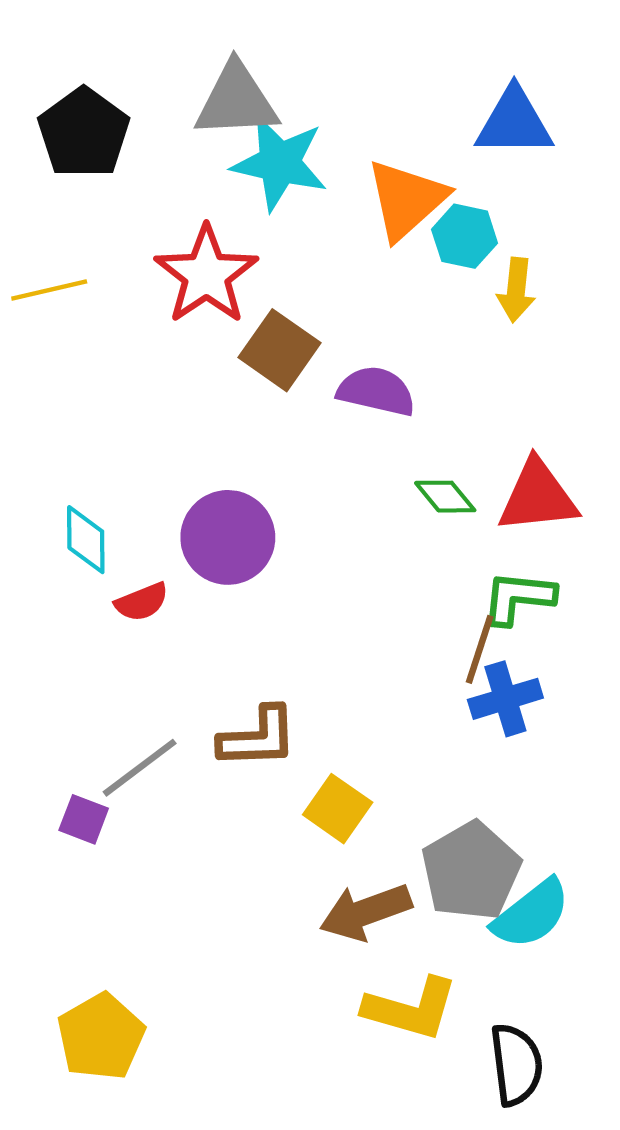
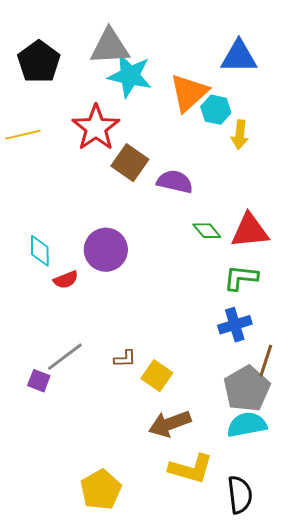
brown line: (480, 649) -> (266, 361), moved
brown L-shape: (258, 738) -> (125, 359), moved, size x0.6
gray pentagon: (471, 871) -> (247, 389), moved
cyan semicircle: (531, 914) -> (247, 425), turned -153
yellow pentagon: (101, 1037) -> (101, 490), moved

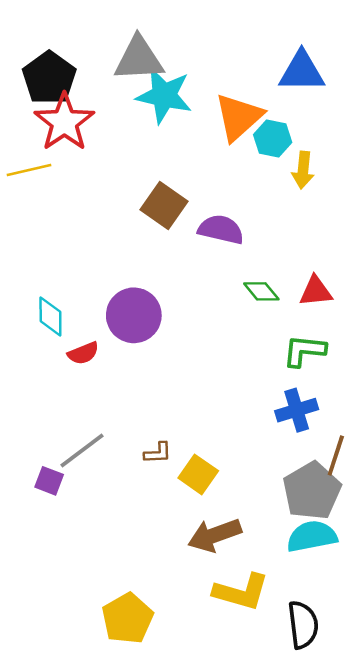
red star: (96, 128) -> (64, 122), moved
red triangle: (250, 231) -> (316, 291), size x0.7

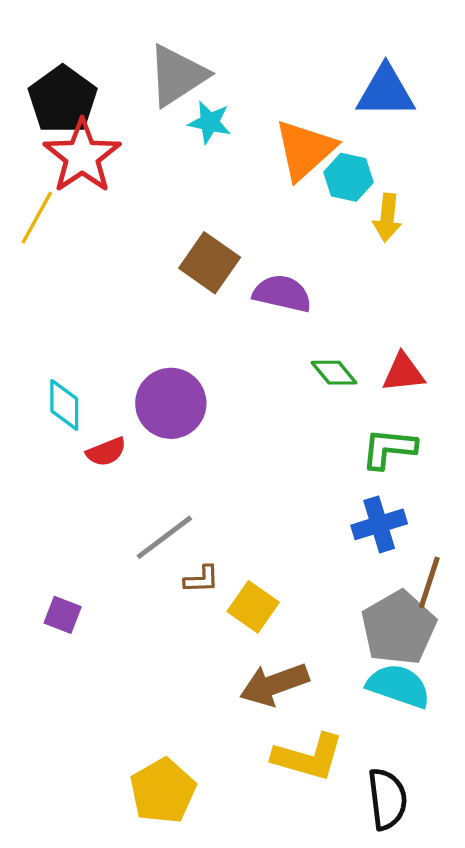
gray triangle: (139, 59) -> (177, 75), turned -30
cyan star: (164, 96) -> (210, 122), size x0.6
yellow line: (29, 170) -> (37, 218), turned -48
gray line: (82, 450) -> (164, 537), moved
cyan semicircle: (312, 536) -> (399, 686), turned 30

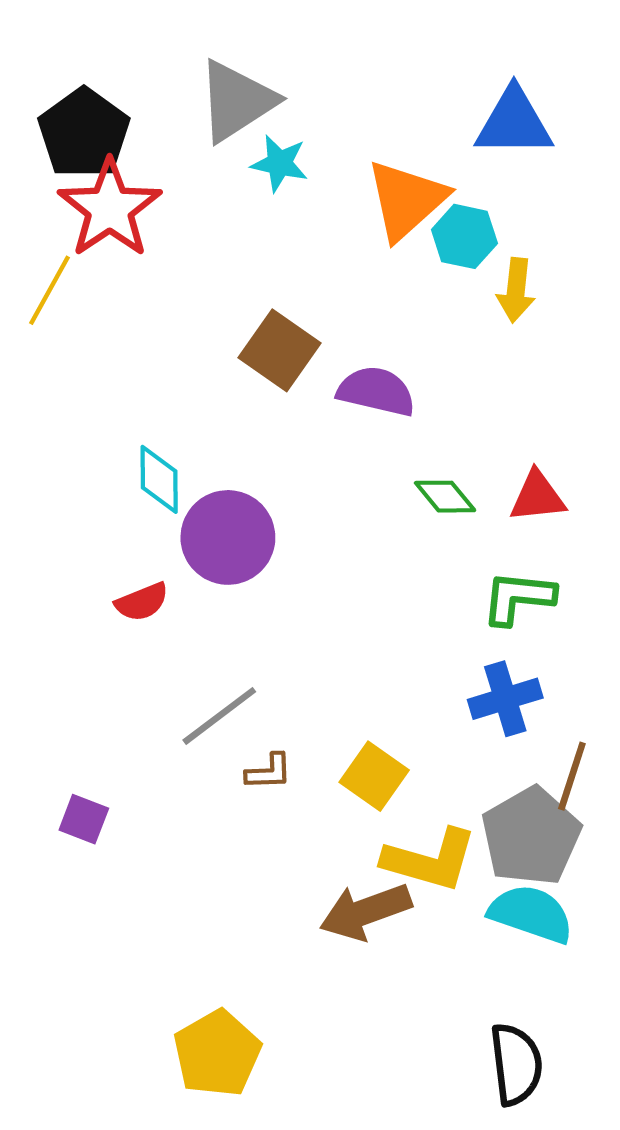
cyan diamond: (64, 405) -> (159, 479), moved
yellow square: (253, 607) -> (374, 776), moved
yellow L-shape: (308, 757) -> (430, 860), moved

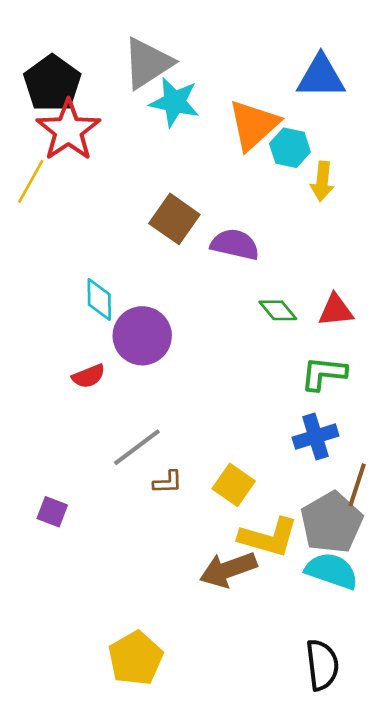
cyan star: (280, 163) -> (174, 102), size x1.4

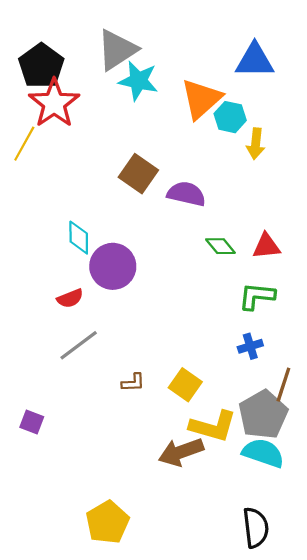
blue cross: (315, 437) -> (250, 346), size x0.7
gray line: (137, 447) -> (79, 345), moved
purple square: (52, 512) -> (32, 422), moved

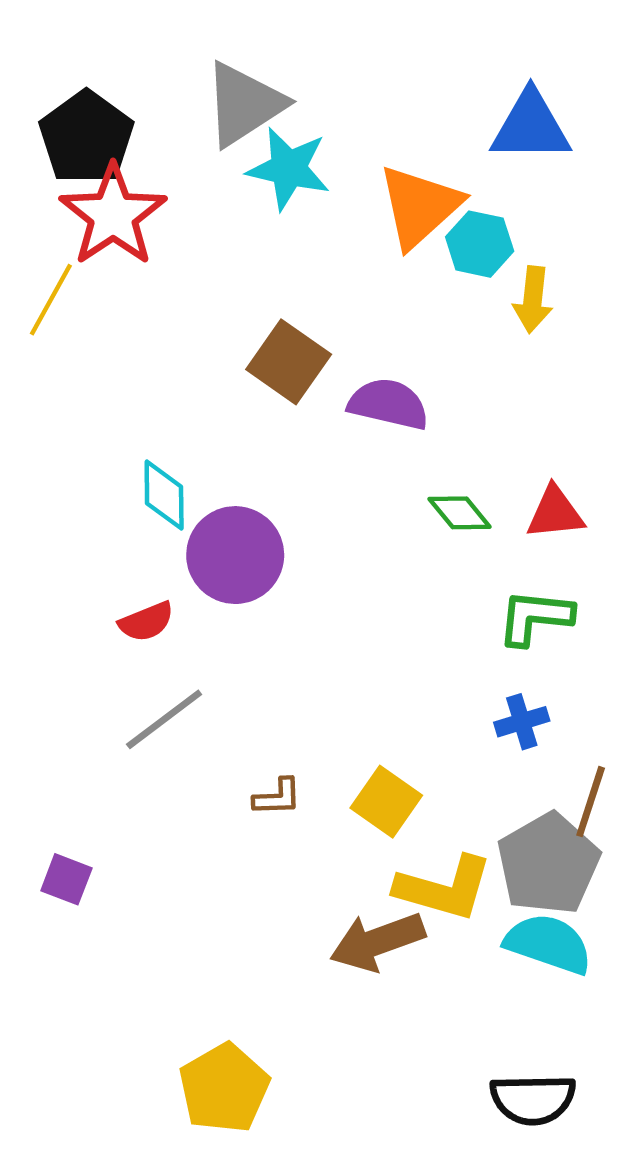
black semicircle: (256, 528) -> (533, 1099), turned 96

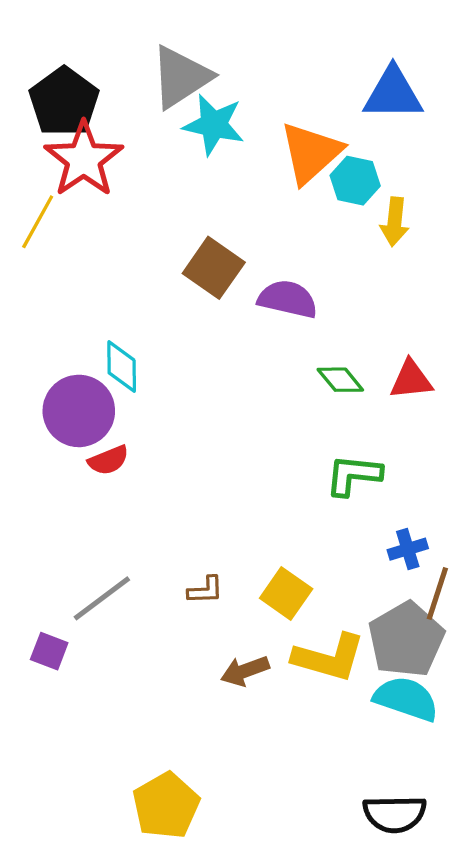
purple circle: (235, 555) -> (79, 411), moved
green L-shape: (535, 617) -> (353, 475), moved
gray line: (164, 719) -> (102, 598), moved
blue cross: (522, 722) -> (408, 549), moved
brown arrow: (377, 942) -> (245, 671), moved, size x0.7

